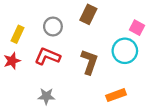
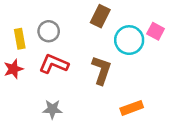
gray circle: (53, 27) -> (49, 31), moved
yellow rectangle: (18, 34) -> (20, 39), turned -35
cyan circle: (125, 51) -> (129, 40), moved

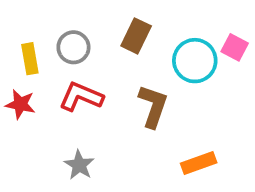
brown rectangle: (100, 16) -> (136, 36), moved
red star: (13, 69) -> (20, 104), turned 30
gray star: (52, 109) -> (79, 165), turned 30

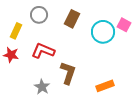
gray circle: (73, 47) -> (39, 15), moved
yellow rectangle: (30, 59) -> (16, 31), turned 35
brown L-shape: (153, 106) -> (68, 73), moved

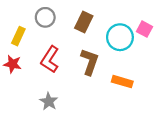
red L-shape: (43, 51) -> (50, 59), turned -80
brown L-shape: (68, 73) -> (90, 62), moved
orange rectangle: (105, 86) -> (122, 82), moved, turned 36

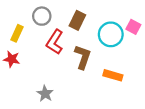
red L-shape: (50, 59) -> (55, 42), moved

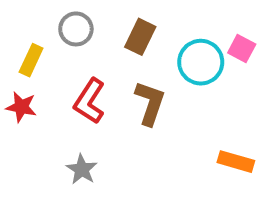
red L-shape: (55, 42) -> (90, 101), moved
orange rectangle: (113, 75) -> (236, 162), moved

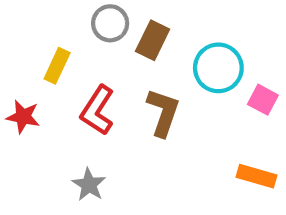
gray circle: (76, 29) -> (110, 23), moved
pink square: (242, 48) -> (263, 100), moved
yellow rectangle: (31, 60) -> (57, 66), moved

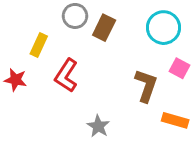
cyan circle: (218, 68) -> (164, 28), moved
brown L-shape: (163, 112) -> (146, 86), moved
gray star: (89, 185) -> (98, 126), moved

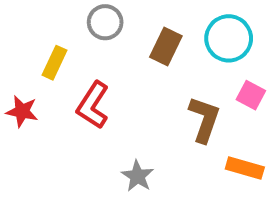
brown rectangle: (104, 28) -> (166, 46), moved

